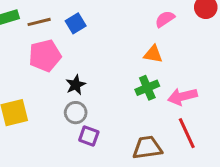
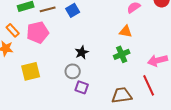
pink pentagon: (45, 56) -> (38, 32), moved
black star: (76, 85) -> (82, 52), moved
pink arrow: (182, 96) -> (158, 60), moved

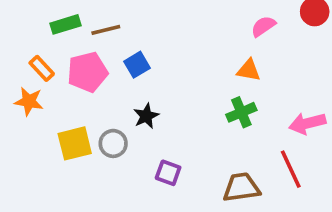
blue square: (73, 10) -> (137, 65), moved
black star: (82, 52) -> (146, 116), moved
gray circle: (73, 71) -> (113, 143), moved

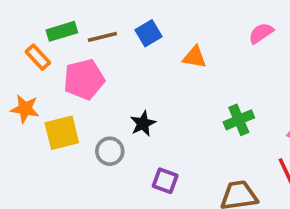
blue square: (137, 65) -> (149, 33), moved
orange rectangle: (42, 68) -> (38, 57), moved
orange triangle: (249, 70) -> (195, 57), moved
yellow square: (75, 143) -> (62, 133), moved

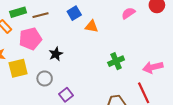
blue square: (149, 33) -> (74, 13), moved
black star: (143, 124) -> (56, 54), moved
purple square: (165, 181) -> (66, 95), moved, turned 32

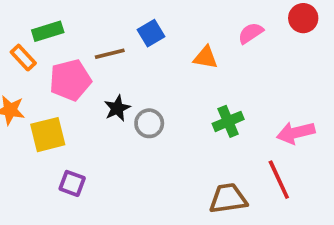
brown line: (41, 15) -> (110, 54), moved
orange triangle: (92, 26) -> (206, 58), moved
gray circle: (45, 78) -> (149, 123), moved
purple square: (66, 95) -> (72, 183), moved, turned -32

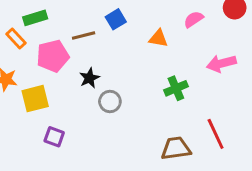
gray circle: (149, 123) -> (110, 102), moved
pink arrow: (296, 133) -> (221, 63), moved

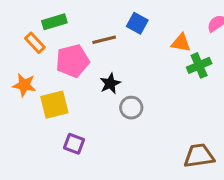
blue square: (116, 19) -> (137, 23), turned -30
green cross: (176, 88) -> (199, 65), moved

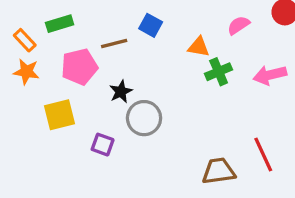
orange rectangle: (35, 43) -> (25, 40), moved
orange star: (24, 85) -> (26, 72), moved
gray circle: (131, 108) -> (144, 118), size x1.4
purple square: (74, 144) -> (103, 145), moved

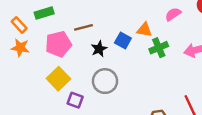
blue square: (151, 25) -> (123, 40), moved
black star: (121, 92) -> (99, 49), moved
yellow square: (60, 115) -> (58, 79), moved, turned -30

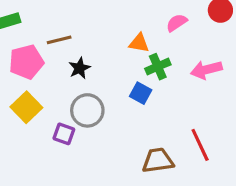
blue square: (123, 40) -> (141, 93), moved
purple square: (75, 100) -> (64, 134), moved

